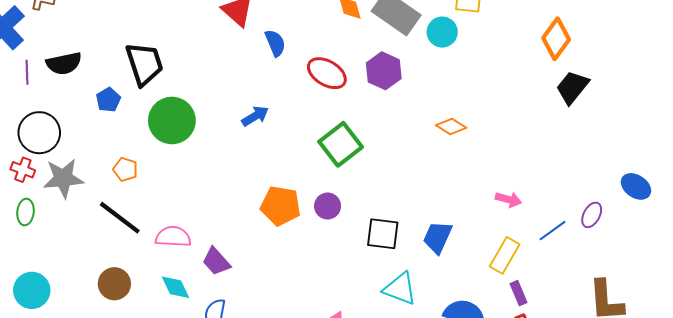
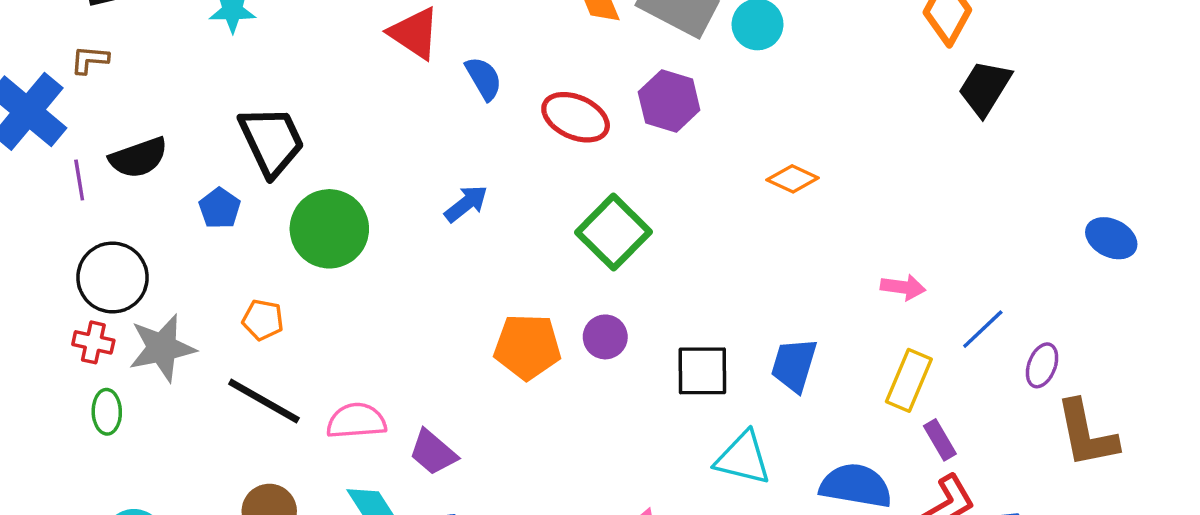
purple ellipse: (592, 215) -> (1042, 365), moved

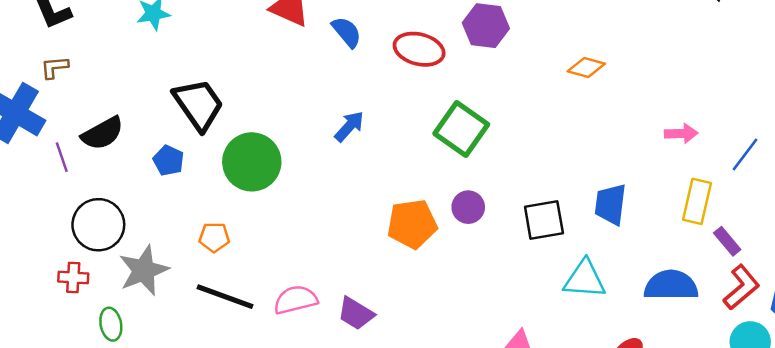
red cross: (93, 342) -> (73, 277), moved

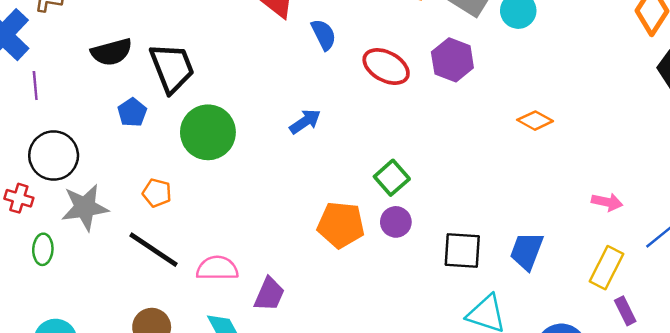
green square: (461, 129) -> (392, 178), moved, size x0.7
black semicircle: (103, 133) -> (112, 52), moved
purple trapezoid: (356, 314) -> (269, 294), turned -111

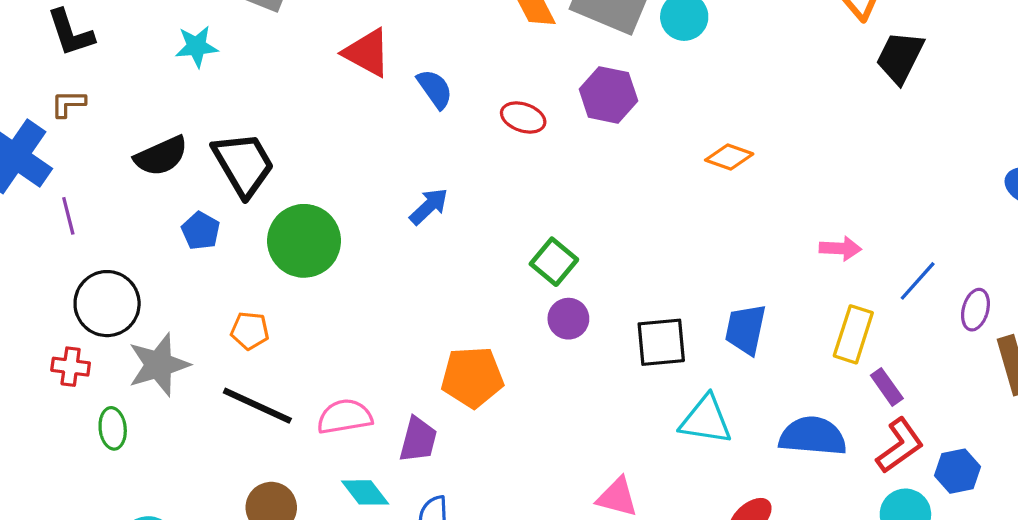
red ellipse: (386, 67) -> (523, 118), size x0.7
orange pentagon: (341, 225) -> (472, 377), moved

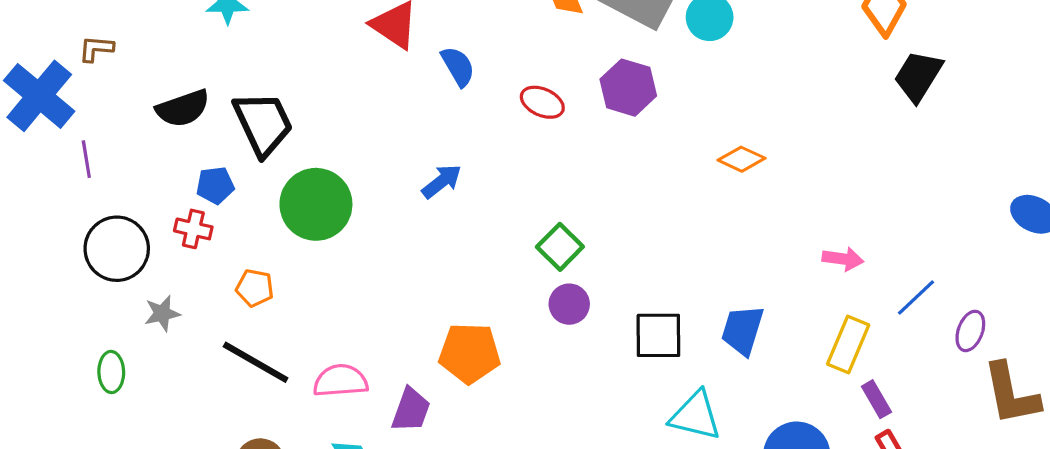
blue pentagon: (201, 231) -> (215, 185), turned 30
gray star: (159, 365) -> (162, 313), size x0.6
red cross: (71, 367) -> (193, 229), moved

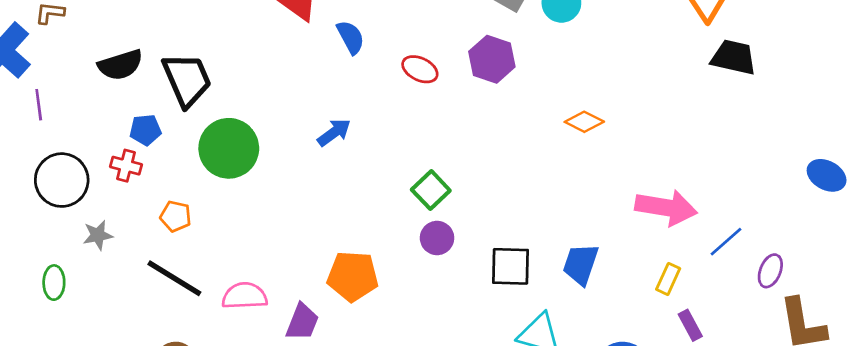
black trapezoid: (918, 76) -> (734, 57), turned 69
pink arrow: (843, 259) -> (666, 208), size x1.8
yellow rectangle: (848, 345) -> (668, 279), size x0.7

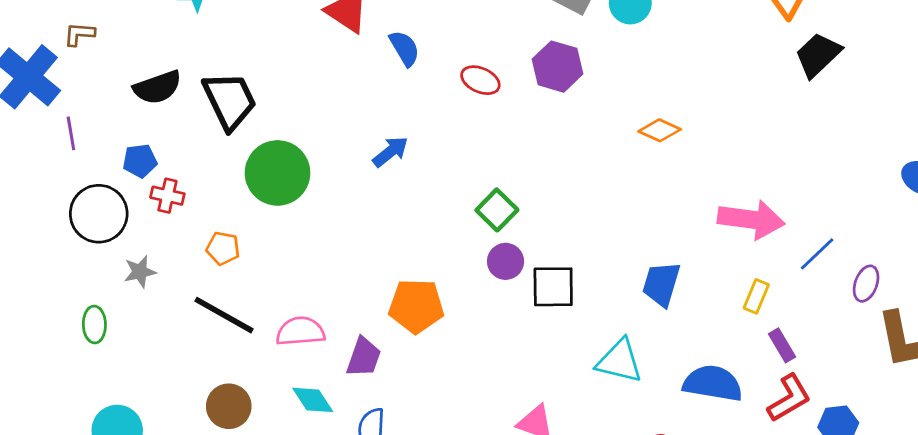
black trapezoid: (734, 57) -> (818, 55), turned -54
blue pentagon: (145, 130) -> (140, 161), moved
black square: (511, 266) -> (553, 287), moved

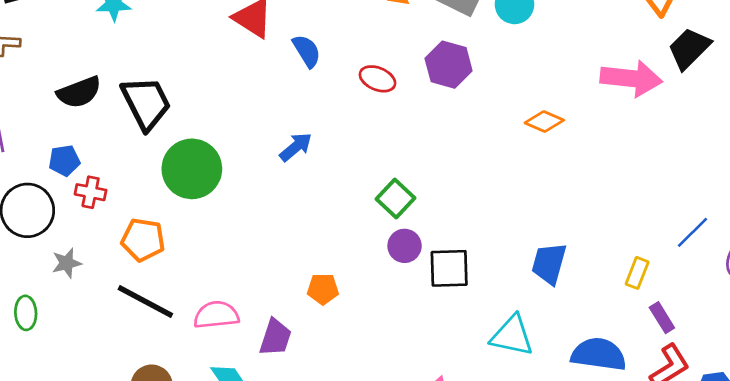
pink arrow: (751, 219) -> (631, 78), moved
orange pentagon: (223, 248) -> (143, 240), size x1.4
orange pentagon: (416, 306) -> (323, 289), size x0.6

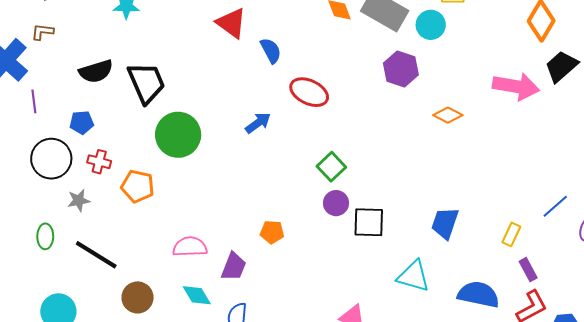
purple hexagon: (449, 65) -> (401, 69), moved
red ellipse: (378, 79) -> (309, 92), moved, size x1.4
red cross: (91, 192) -> (99, 162), moved
black line: (145, 301) -> (96, 255), moved

